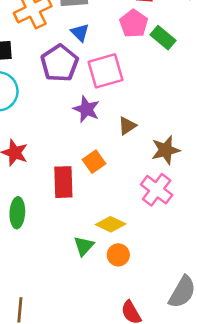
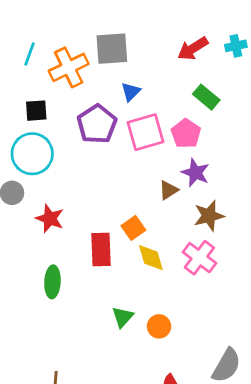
pink pentagon: (134, 24) -> (186, 134), moved
blue triangle: (80, 33) -> (131, 92), moved, turned 30
purple star: (86, 109) -> (195, 173), moved
yellow diamond: (111, 224) -> (151, 258), moved, turned 48

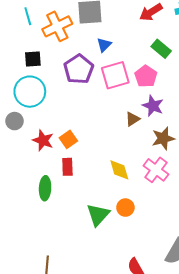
cyan line: (30, 54) -> (28, 16), turned -36
orange square: (133, 228) -> (68, 139), moved
red rectangle: (101, 250) -> (67, 167), moved, size x0.7
green triangle: (123, 317) -> (98, 215), size x1.4
orange circle: (159, 326) -> (125, 208), moved

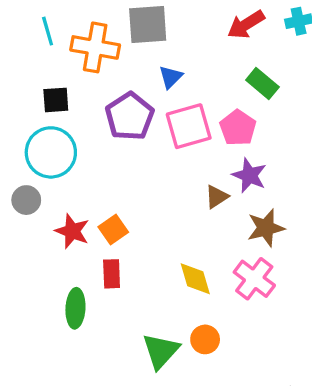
orange cross: (57, 26) -> (95, 47), turned 36

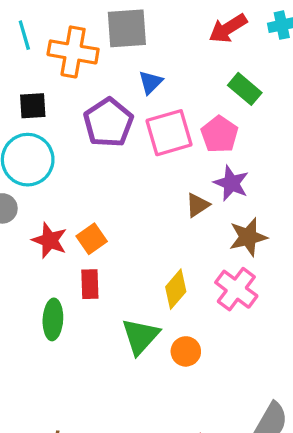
yellow diamond: (195, 279) -> (176, 289), turned 57
green triangle: (161, 351) -> (140, 336), moved

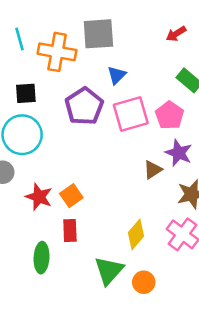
red arrow: (228, 28) -> (176, 34), size x0.7

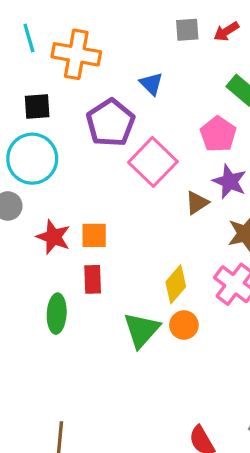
gray square: (98, 34) -> (187, 30), moved, size x0.6
blue triangle: (117, 75) -> (151, 84), turned -30
pink square: (131, 114) -> (153, 162), moved, turned -30
orange square: (71, 196) -> (94, 235), turned 35
orange circle: (144, 282) -> (184, 325), moved

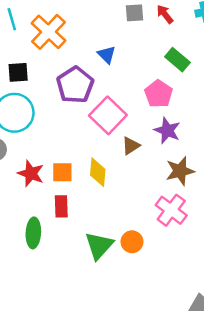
red arrow: (226, 31) -> (165, 14), turned 84
orange cross: (76, 54) -> (49, 32), turned 33
brown triangle: (197, 203) -> (131, 146), moved
yellow diamond: (176, 284) -> (98, 172), moved, turned -36

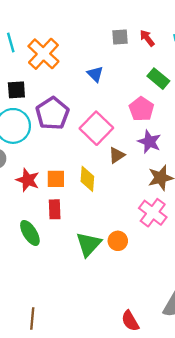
purple pentagon: (75, 85) -> (52, 114), moved
green ellipse: (33, 233) -> (30, 233), turned -35

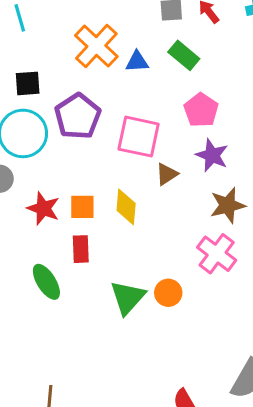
orange cross: (43, 54) -> (96, 46), moved
blue triangle: (95, 74) -> (137, 62), turned -48
green rectangle: (158, 79) -> (184, 55), moved
pink square: (96, 128) -> (139, 137), turned -32

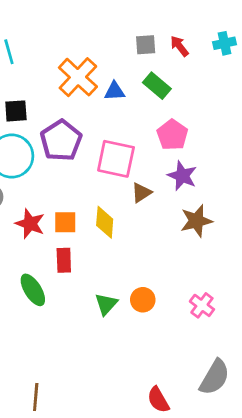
pink cross: (217, 254) -> (202, 305), moved, size x0.7
green triangle: (128, 297) -> (106, 304), size x0.7

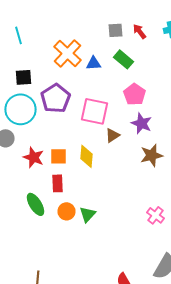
orange circle: (143, 300) -> (66, 211), moved

